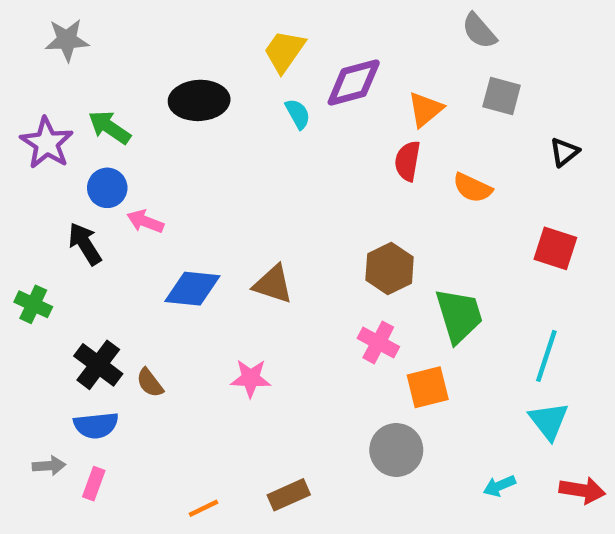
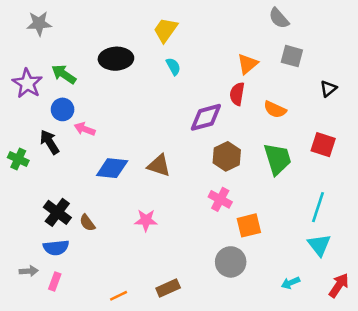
purple diamond: (354, 83) -> (206, 117), moved
green cross: (33, 304) -> (18, 159), moved
green trapezoid: (459, 316) -> (278, 159), moved
red arrow: (582, 490) -> (339, 285), turned -65

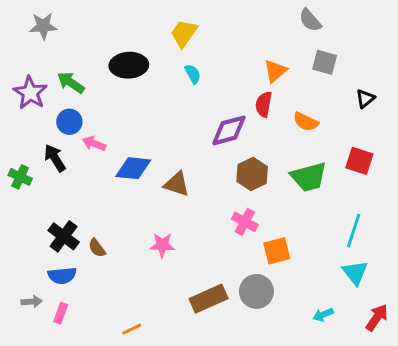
green trapezoid: (278, 159) -> (309, 177), turned 92
blue diamond: (112, 168) -> (133, 168), moved
brown rectangle: (168, 288) -> (209, 299), moved, size x1.4

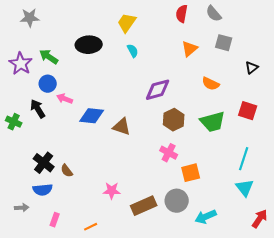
red semicircle: (264, 104) -> (182, 14), moved
pink star: (162, 245) -> (112, 191), moved
pink rectangle: (61, 313) -> (55, 220), moved
cyan arrow: (323, 315) -> (206, 217), moved, size x1.5

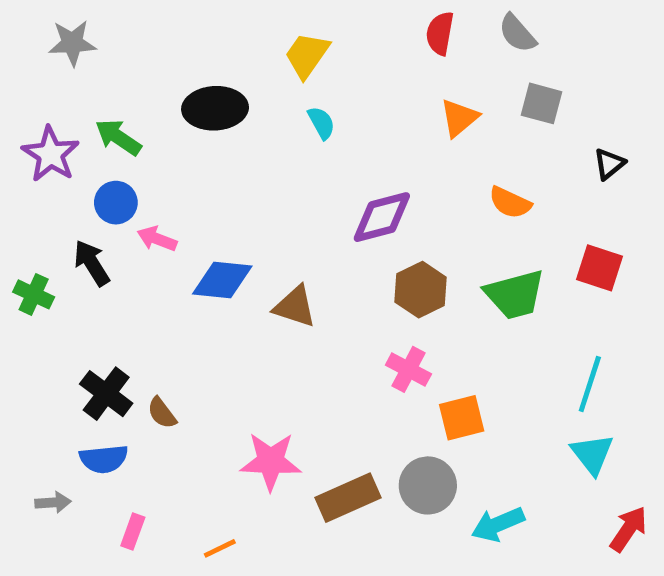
pink star: (112, 191) -> (271, 461), size x1.4

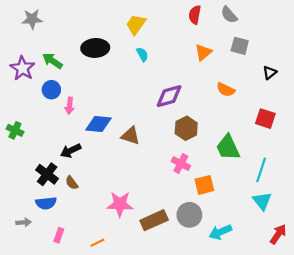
pink arrow: (157, 239) -> (70, 106), turned -105
black arrow: (92, 263) -> (71, 151), moved, turned -84
green trapezoid: (515, 294) -> (228, 147), moved, turned 80

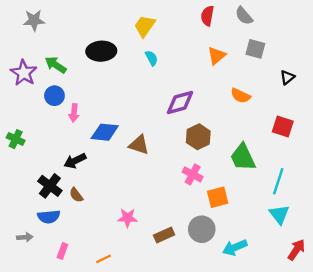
pink star: (120, 204) -> (128, 218), size x0.7
brown rectangle: (154, 220) -> (164, 235), size x0.7

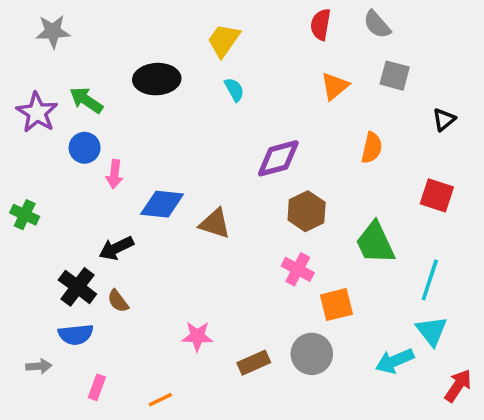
orange semicircle: (241, 96) -> (372, 148), turned -102
cyan arrow: (235, 247) -> (395, 361), moved

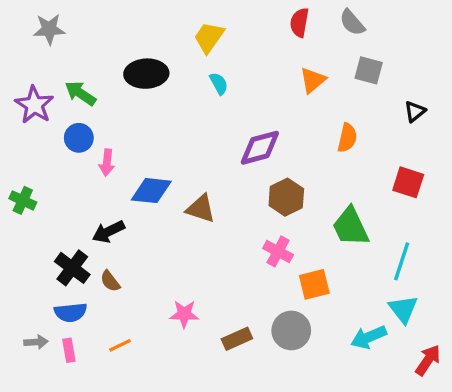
pink rectangle: (97, 387) -> (69, 350), moved, turned -30
orange line: (160, 400) -> (120, 345), moved

